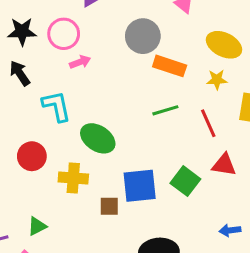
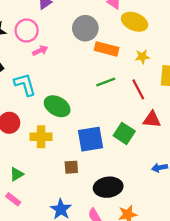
yellow ellipse: (224, 45) -> (135, 22), moved
brown square: (109, 206) -> (71, 167), moved

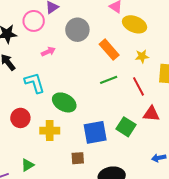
gray circle: (85, 28) -> (77, 30), moved
pink circle: (27, 31) -> (34, 21), moved
orange rectangle: (107, 49) -> (109, 50), turned 35

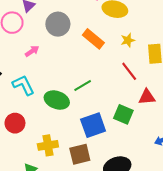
green line: (109, 80) -> (83, 85), moved
yellow cross: (50, 131) -> (48, 145), moved
brown square: (78, 158) -> (80, 154), size x1.5

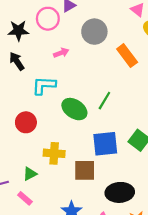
cyan L-shape: (23, 85) -> (44, 85), turned -75
green line: (83, 85) -> (104, 101), turned -42

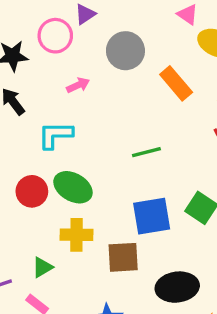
green line: (104, 101) -> (146, 152), turned 48
green ellipse: (74, 109) -> (73, 187), moved

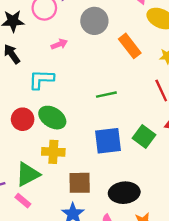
brown square: (123, 257) -> (80, 183), moved
green triangle: (42, 267) -> (28, 174), size x1.6

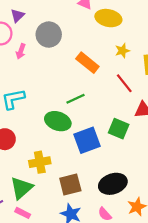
pink arrow: (59, 44) -> (21, 51), moved, turned 144
orange rectangle: (130, 46) -> (87, 63), moved
green ellipse: (52, 118) -> (58, 121), moved

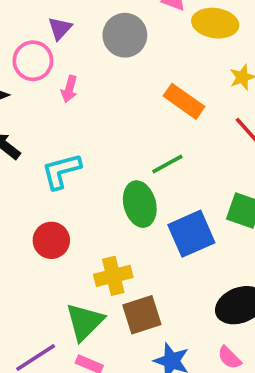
gray circle: (49, 35) -> (125, 35), moved
green ellipse: (58, 121) -> (140, 204), turned 60
brown square: (70, 184) -> (142, 315), moved

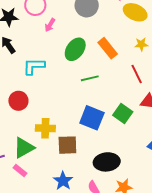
green ellipse: (140, 204) -> (75, 49), moved, turned 35
blue square: (191, 234) -> (92, 118), turned 30
brown square: (142, 315) -> (67, 145), moved

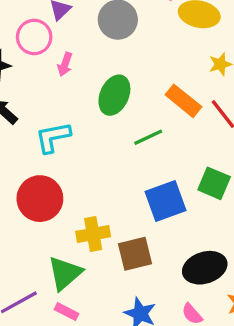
orange rectangle: (108, 48) -> (183, 101), moved
red circle: (18, 101) -> (40, 199), size x1.4
blue square: (92, 118) -> (165, 201), turned -30

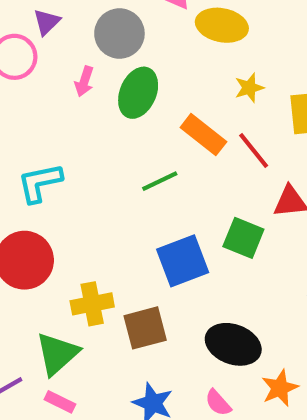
pink arrow: (65, 64) -> (84, 81), moved
green ellipse: (114, 95) -> (138, 93), moved
black ellipse: (205, 268) -> (233, 344), turned 39

